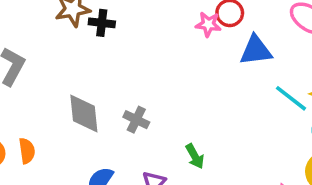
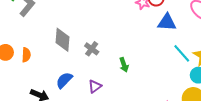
green arrow: (195, 156) -> (124, 65), moved

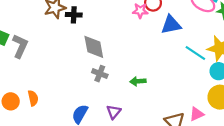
gray diamond: (63, 40) -> (94, 47), moved
green arrow: (124, 65) -> (138, 81), turned 120

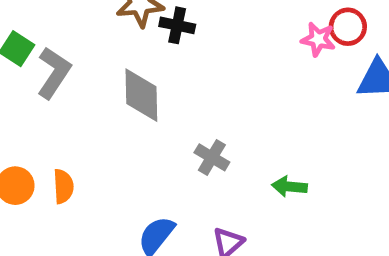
gray diamond: (94, 47) -> (141, 95), moved

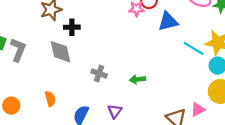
black cross: (177, 25) -> (72, 27), moved
orange semicircle: (63, 186) -> (50, 99), moved

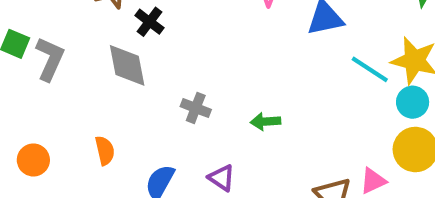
black cross: (72, 27) -> (150, 22), turned 35
purple triangle: (115, 111) -> (222, 178), turned -35

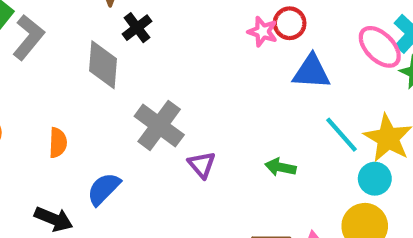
gray cross: (196, 108) -> (159, 125), size x1.6
green arrow: (265, 122) -> (280, 167), moved
purple triangle: (222, 178) -> (202, 165), moved

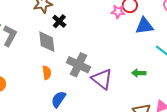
orange semicircle: (58, 143) -> (47, 73), moved
purple triangle: (202, 165) -> (102, 79), size x1.6

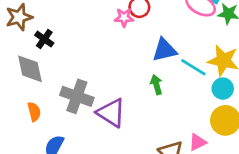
blue triangle: (144, 26) -> (165, 50), moved
green arrow: (139, 73) -> (156, 85), moved, turned 80

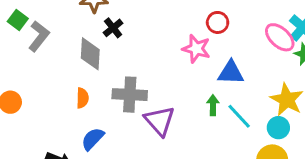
pink star: (124, 17) -> (196, 49), moved, size x1.4
cyan line: (193, 67) -> (239, 116), moved
gray cross: (77, 96) -> (130, 95), turned -32

